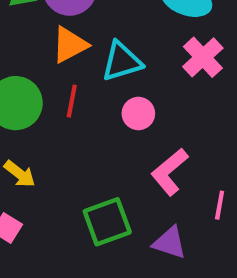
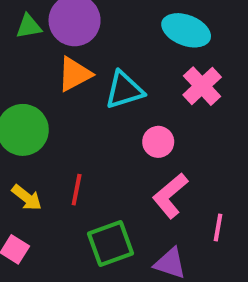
red line: (72, 101) -> (77, 190), moved
pink circle: (138, 114) -> (158, 142), moved

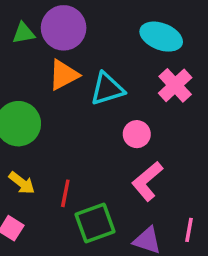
red line: (77, 190) -> (65, 193), moved
pink line: (218, 227) -> (189, 230), moved

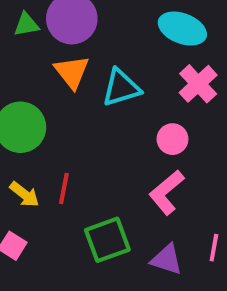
orange triangle: (64, 75) -> (72, 72), turned -40
pink circle: (137, 134) -> (172, 139), moved
red line: (65, 193) -> (64, 188), moved

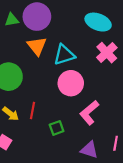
pink circle: (172, 139) -> (71, 83), moved, size x1.5
green square: (107, 240) -> (57, 128), moved, size x0.6

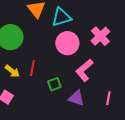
pink cross: (107, 53) -> (100, 36), moved
purple triangle: (89, 150) -> (76, 98), moved

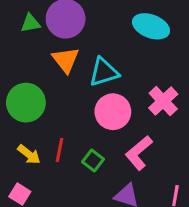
green square: (54, 84) -> (93, 161), moved, turned -32

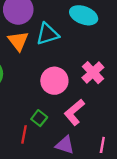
cyan triangle: (104, 72) -> (47, 34), moved
red line: (59, 150) -> (24, 134), moved

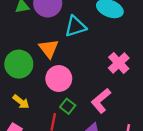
orange triangle: (18, 41) -> (49, 49), moved
pink circle: (54, 81) -> (59, 79), moved

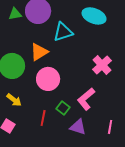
orange triangle: (49, 49) -> (39, 52), turned 36
green square: (68, 106) -> (63, 108), moved

